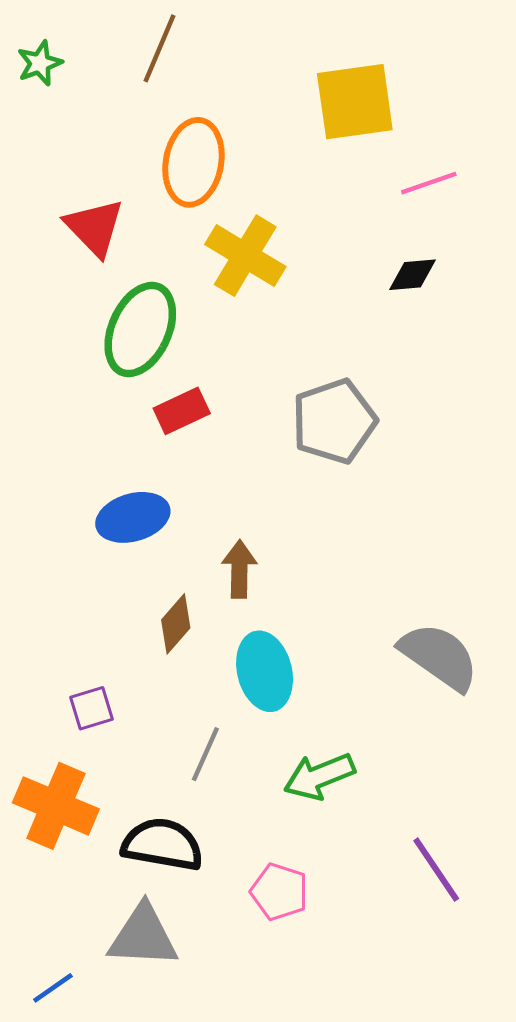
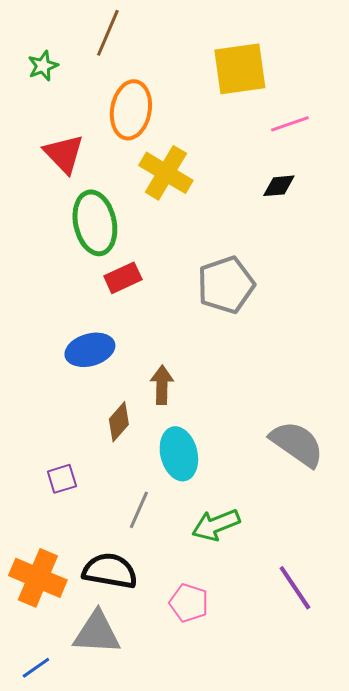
green star: (40, 63) -> (43, 66), moved
green ellipse: (140, 330) -> (95, 223), turned -36
orange cross: (56, 806) -> (38, 578), moved

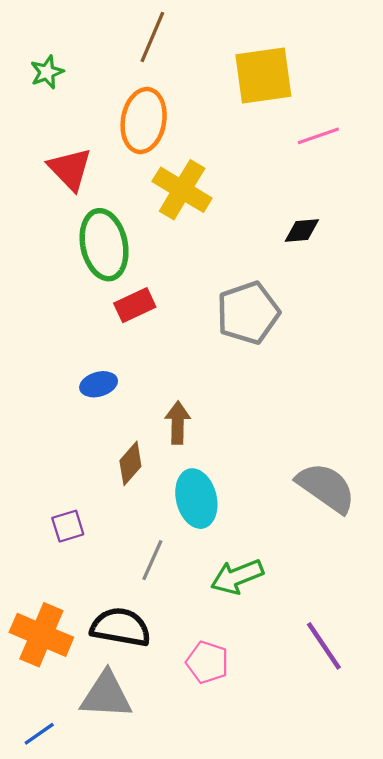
brown line: (108, 33) -> (152, 37), moved
black diamond: (279, 186) -> (302, 230), moved
blue ellipse: (90, 350) -> (99, 384), size x0.7

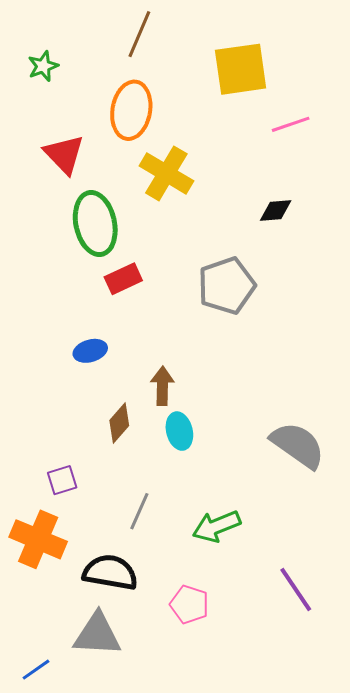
cyan ellipse: (196, 499) -> (179, 431), moved, size x0.7
orange cross: (41, 635) -> (38, 539), moved

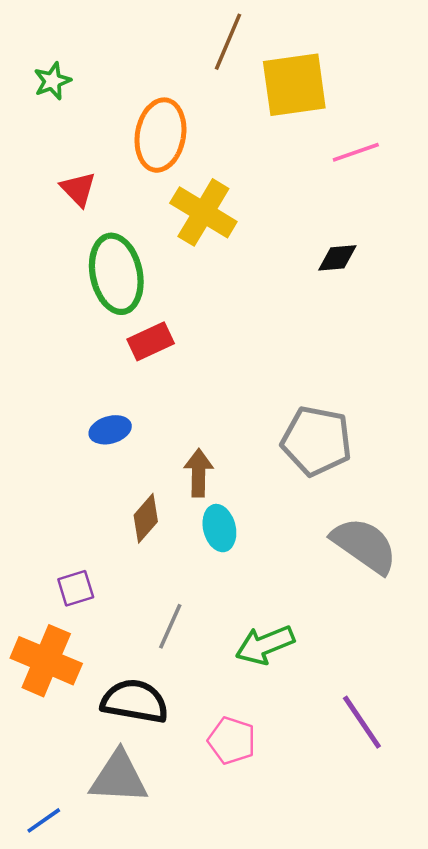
brown line: (139, 34) -> (228, 42), moved
red triangle: (64, 154) -> (78, 189), size x0.7
gray pentagon: (227, 286) -> (316, 441), moved, turned 30

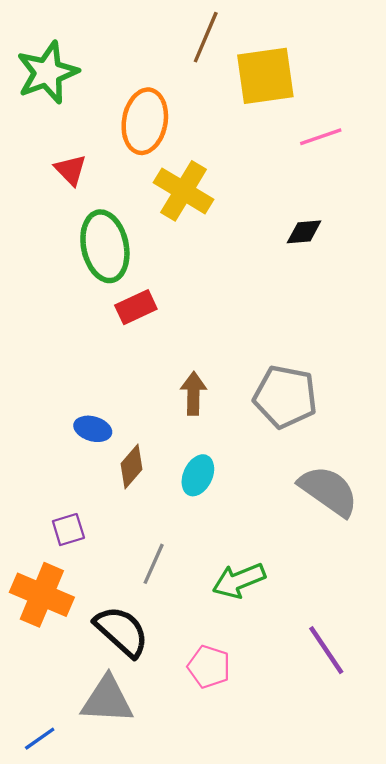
green star: (52, 81) -> (47, 73), size x1.8
blue ellipse: (110, 430) -> (93, 429), moved, turned 32
brown arrow: (199, 473) -> (193, 393), moved
cyan ellipse: (219, 528) -> (198, 475), turned 39
black semicircle: (135, 701) -> (122, 631), turned 32

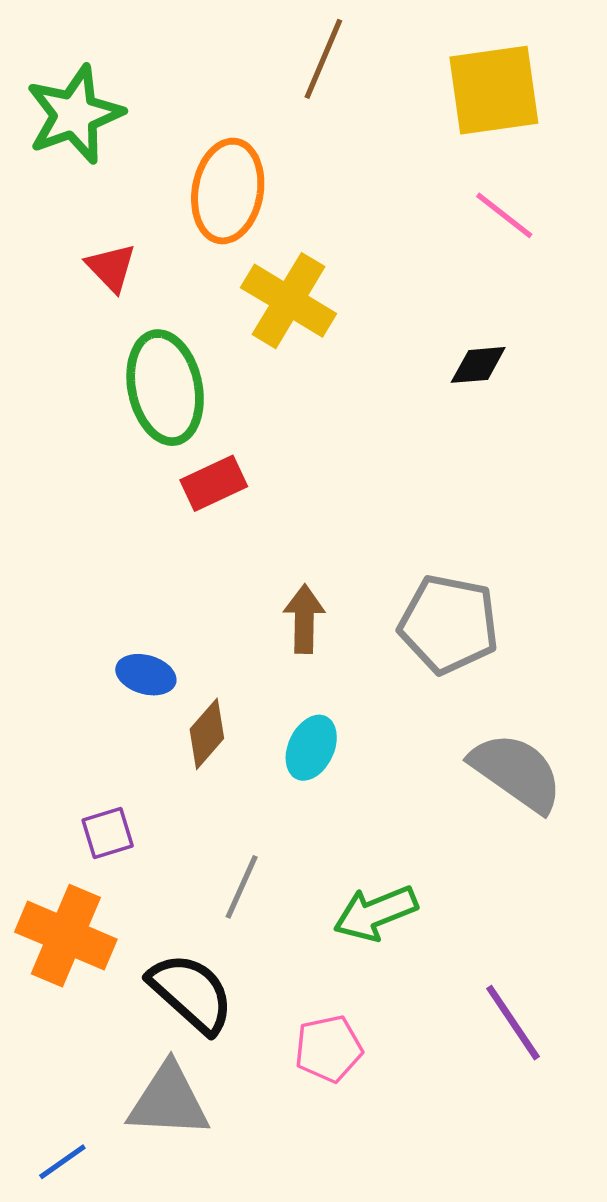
yellow square: (265, 76) -> (494, 90), moved
pink line: (321, 137) -> (504, 215), turned 57
pink pentagon: (209, 667) -> (329, 1049), turned -30

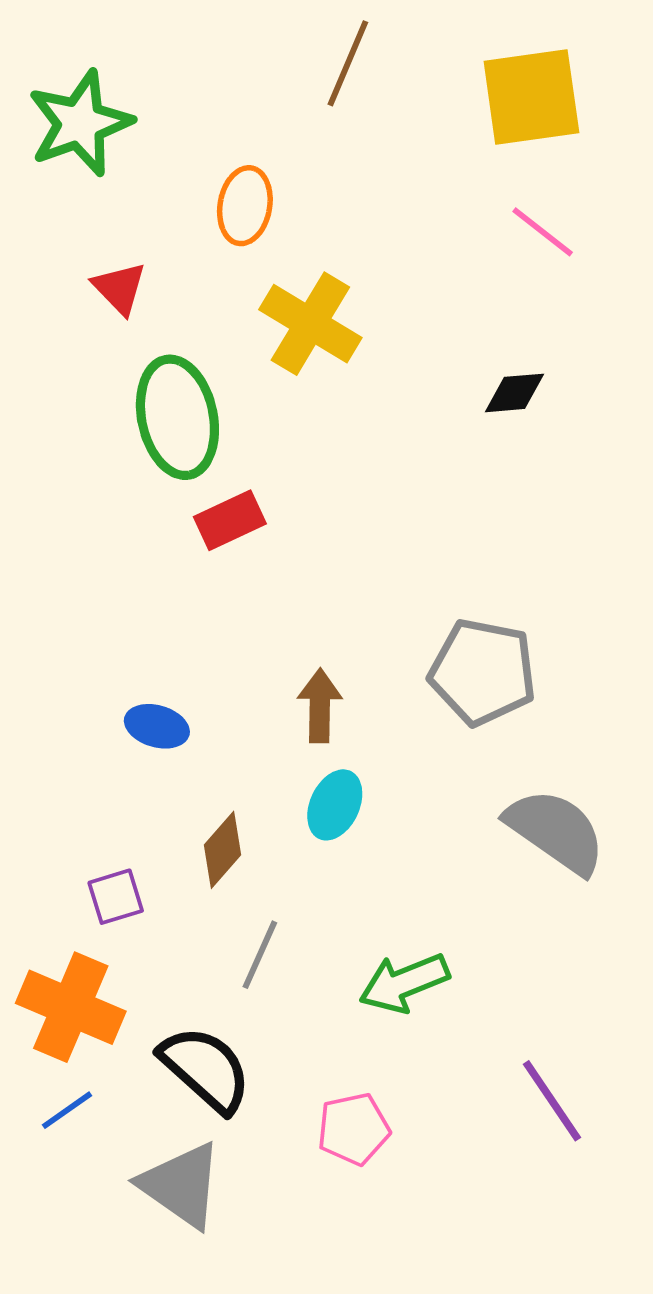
orange ellipse: (228, 191) -> (245, 206), size x0.7
brown arrow: (304, 619) -> (320, 706), moved
brown diamond: (207, 734) -> (222, 850), moved
gray triangle: (169, 1101) -> (181, 1185), turned 32
blue line: (62, 1162) -> (67, 1110), moved

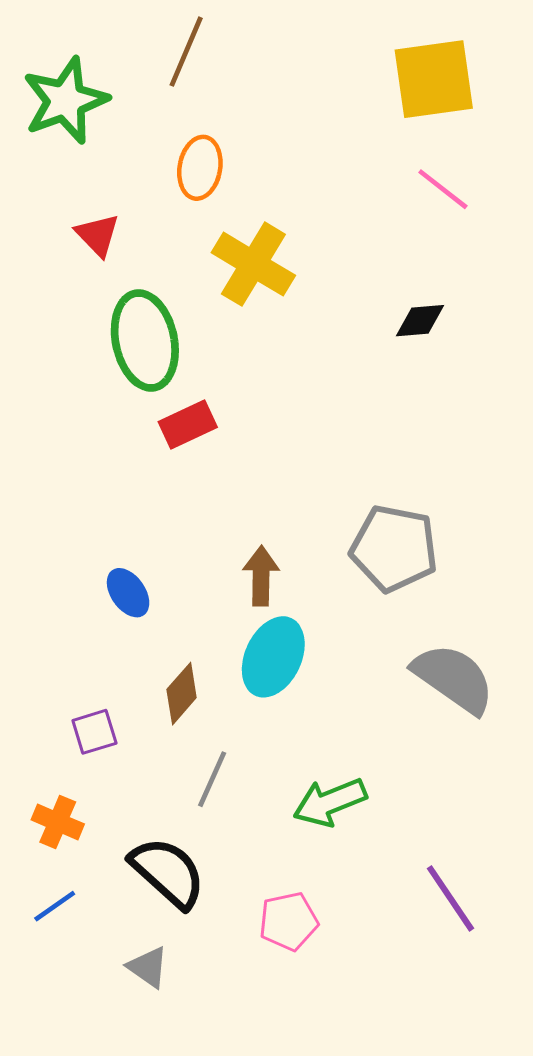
brown line: (348, 63) -> (186, 52), moved
blue ellipse: (157, 726) -> (128, 593), turned 39
cyan ellipse: (335, 805) -> (273, 657), size x1.4
orange cross: (71, 1007) -> (58, 822), size x0.6
gray triangle: (181, 1185) -> (148, 967), size x0.6

